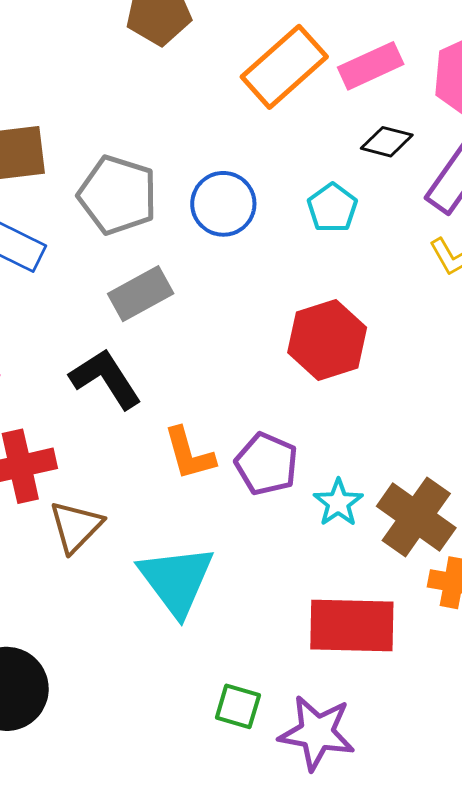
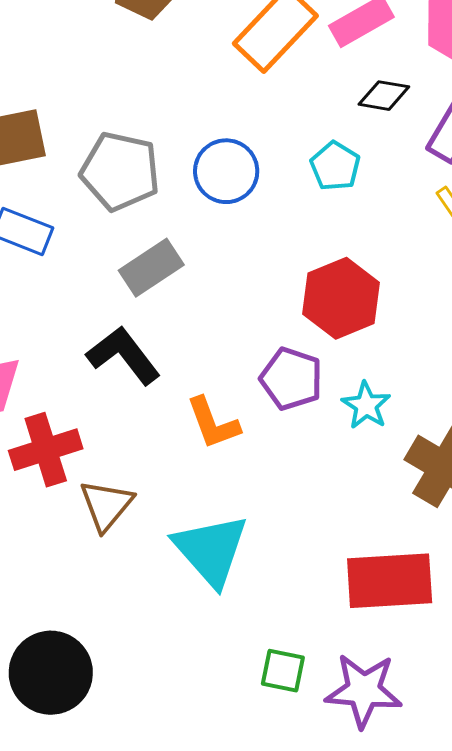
purple pentagon: (266, 464) -> (291, 379), moved
cyan star: (338, 503) -> (366, 405), moved

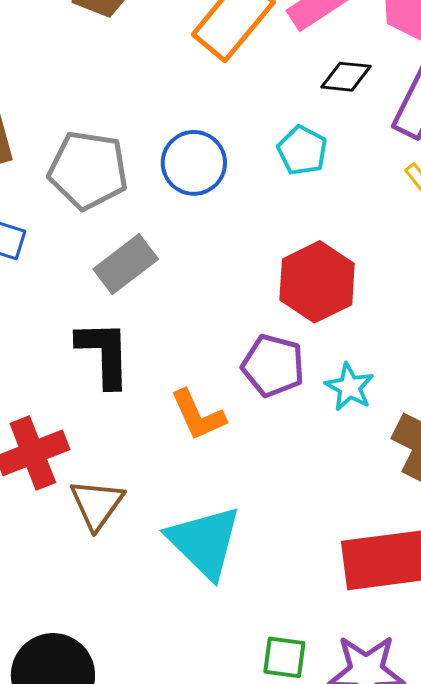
black L-shape: (124, 355) -> (104, 354), turned 40

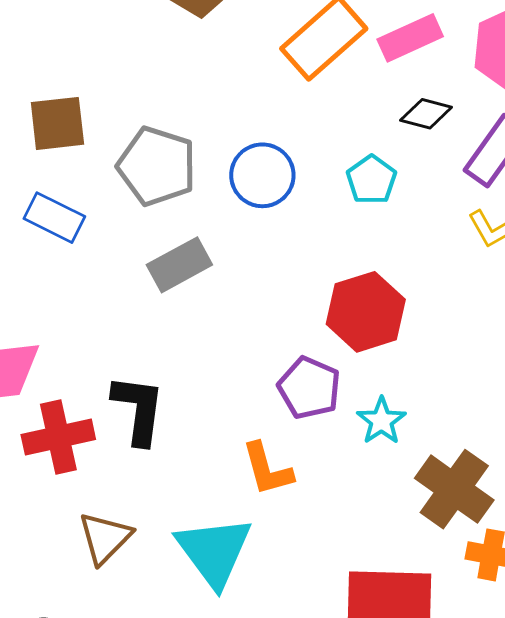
black L-shape: (104, 354) -> (138, 409), moved
orange L-shape: (198, 415) -> (267, 469), moved
brown triangle: (97, 504) -> (105, 538), moved

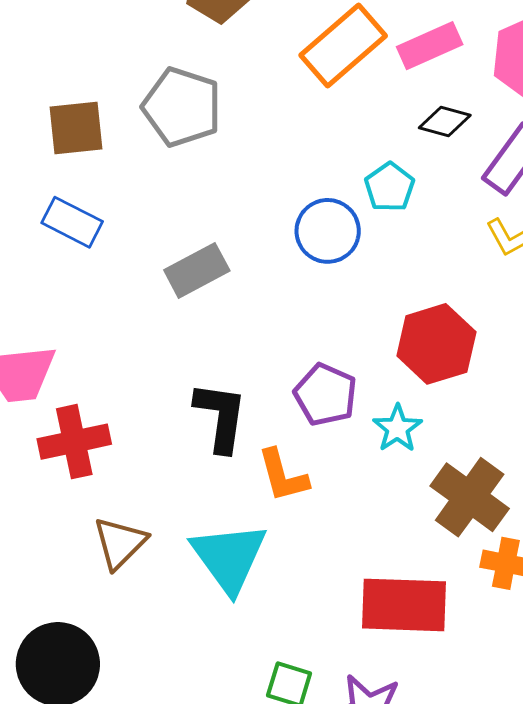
gray pentagon: (157, 166) -> (182, 107), moved
blue circle: (262, 175) -> (328, 231), moved
red hexagon: (366, 312) -> (436, 344), moved
black L-shape: (138, 409) -> (221, 417), moved

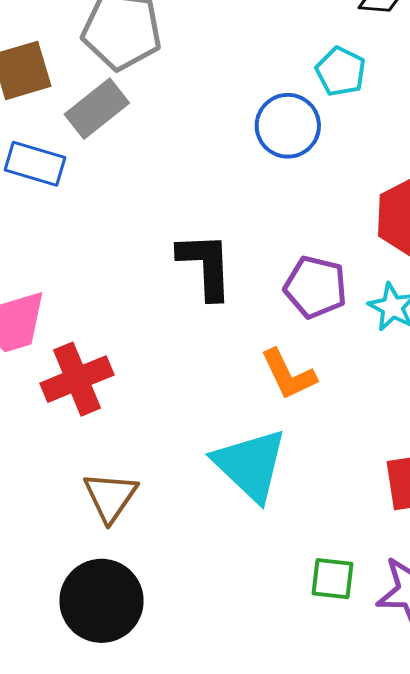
gray rectangle: (197, 270) -> (97, 109), moved
black L-shape: (221, 417) -> (206, 266), moved
brown triangle: (120, 543) -> (110, 497), moved

